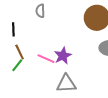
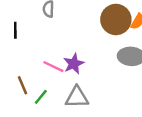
brown line: (20, 52) -> (23, 85), moved
green line: (17, 65) -> (41, 97), moved

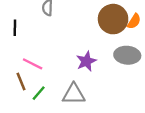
purple star: (74, 64) -> (86, 61), moved
pink line: (53, 67) -> (33, 64), moved

